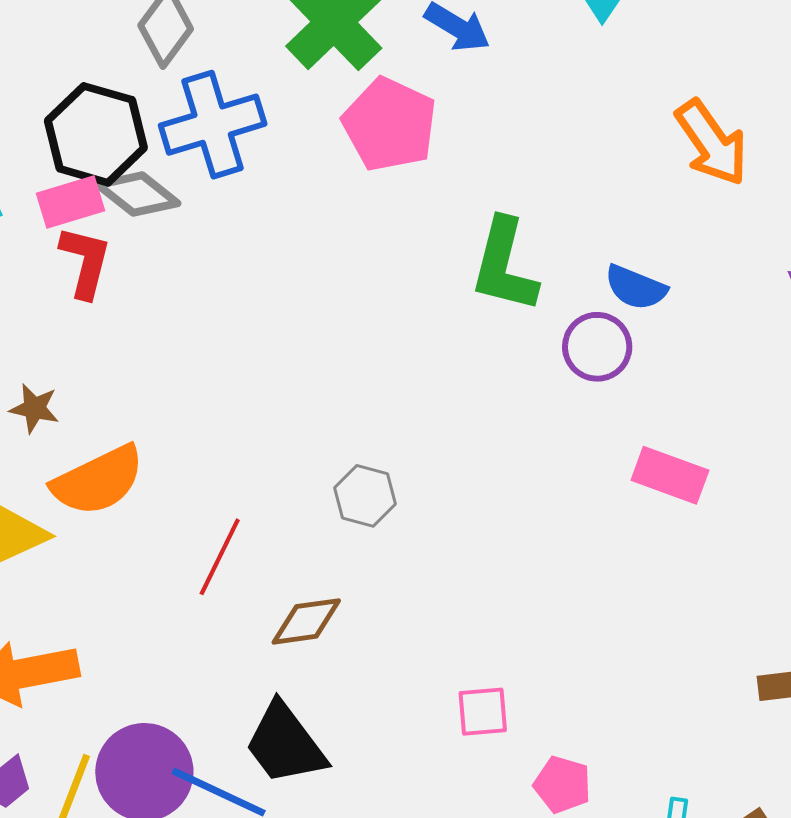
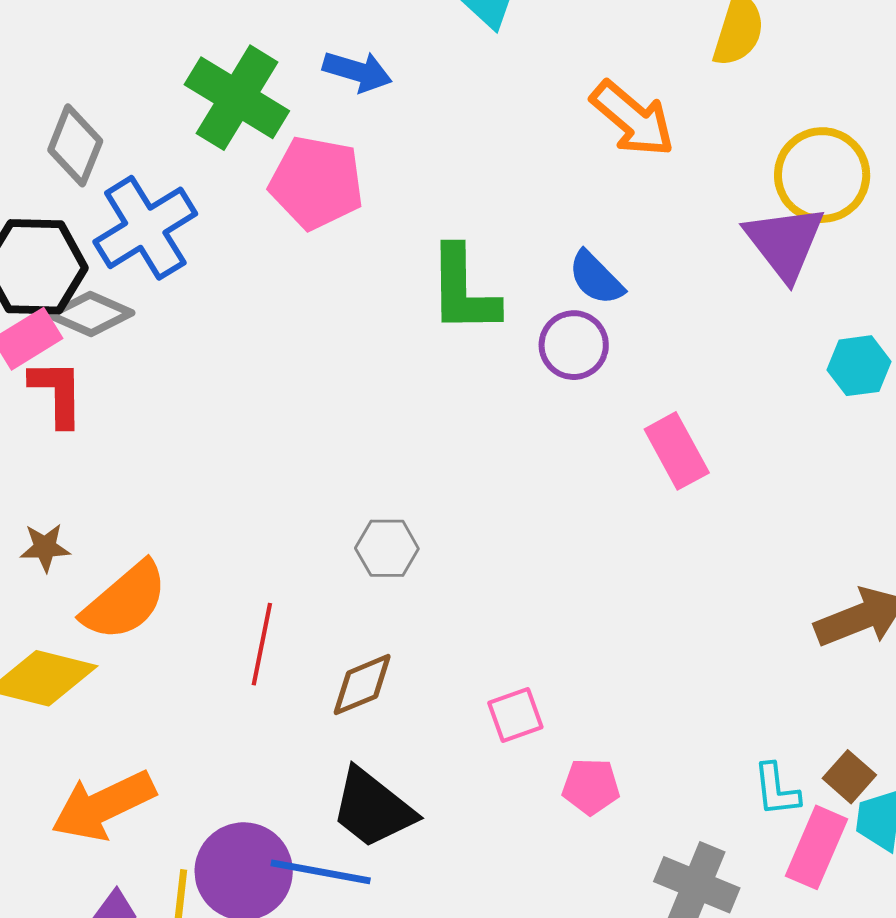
blue semicircle: (636, 288) -> (596, 278), turned 38
pink rectangle: (670, 475) -> (677, 451), turned 56
pink square: (483, 712) -> (515, 715), moved
pink pentagon: (562, 785) -> (591, 786), moved

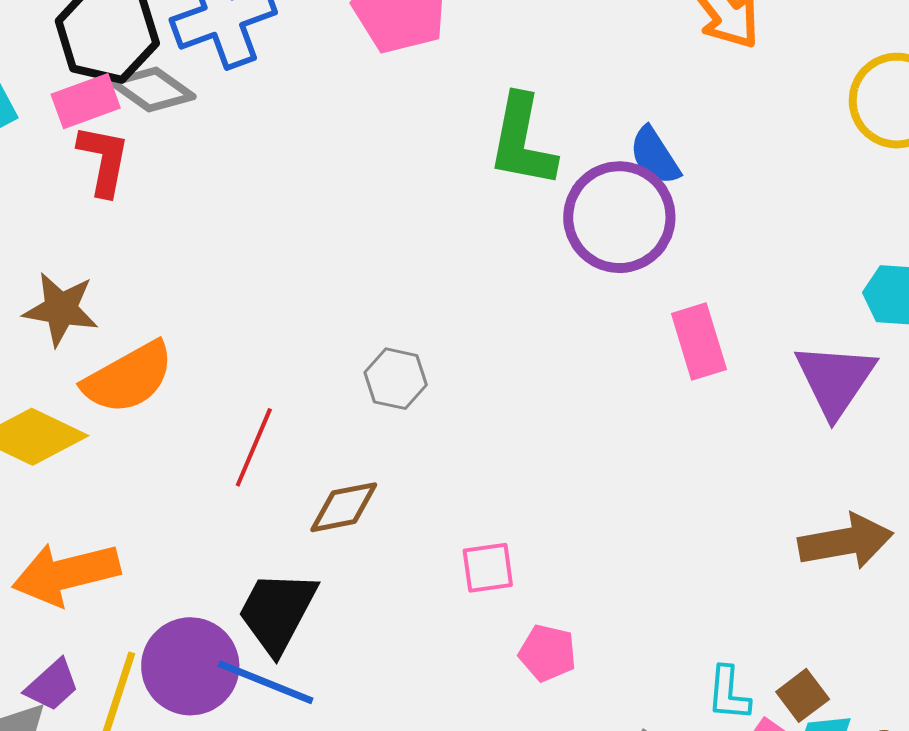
purple triangle: (785, 242) -> (835, 380), moved
purple circle: (574, 345) -> (619, 217), size x1.6
brown star: (45, 547) -> (61, 309), size x1.5
black trapezoid: (373, 808) -> (277, 612), moved, turned 68

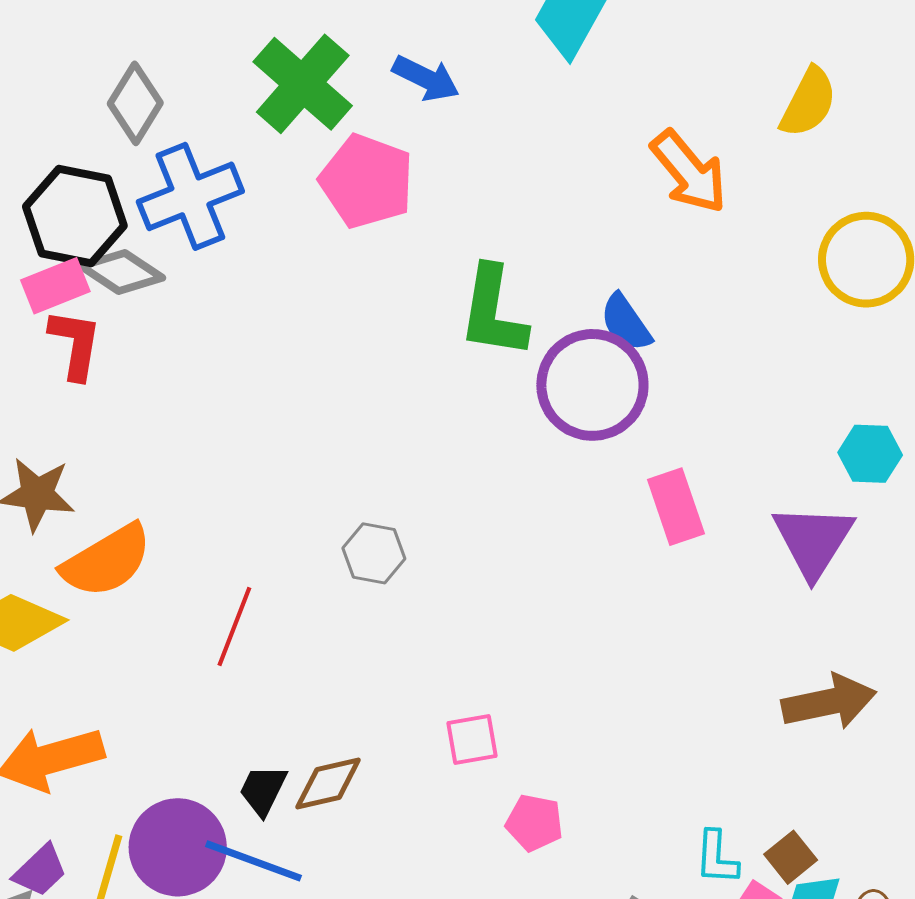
brown diamond: (344, 507) -> (328, 783), moved
black trapezoid: (277, 612) -> (263, 790), size x0.6

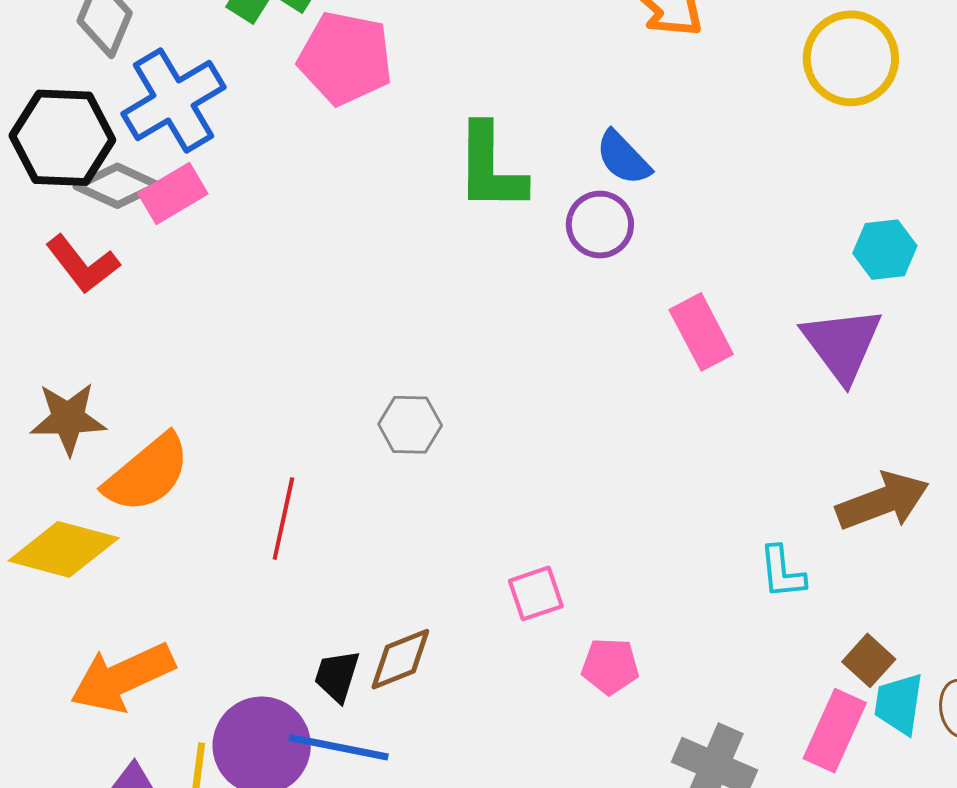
pink rectangle: (55, 286) -> (173, 193), moved
red L-shape: (75, 344) -> (83, 264), turned 142
purple circle: (592, 385) -> (600, 225), size x0.6
cyan L-shape: (717, 858) -> (782, 572), moved

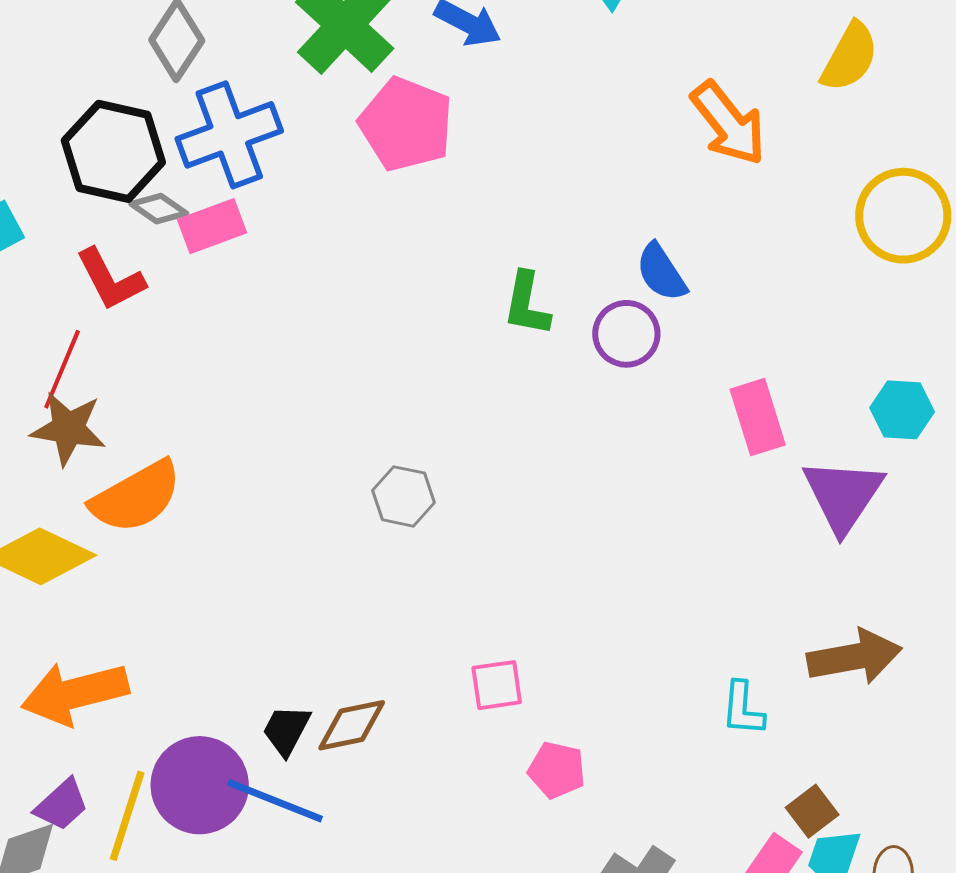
green L-shape: (490, 168) -> (527, 304), moved, size x0.7
gray diamond: (117, 186) -> (159, 209), size x0.7
pink rectangle: (701, 332) -> (758, 417), moved
red line: (283, 519) -> (62, 369), moved

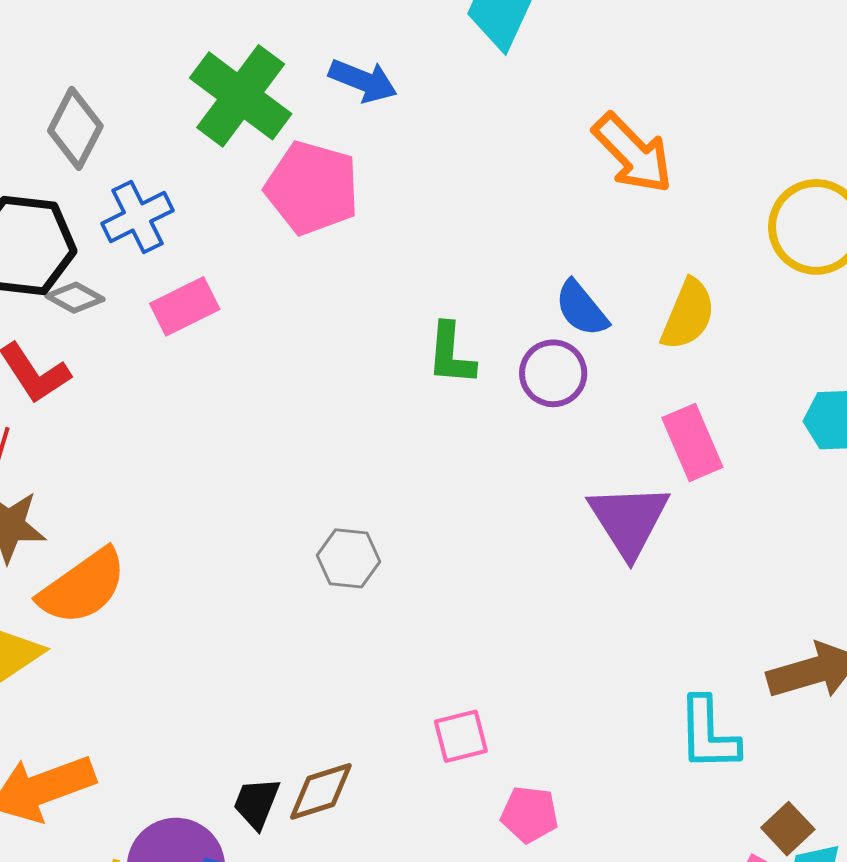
yellow semicircle: (850, 57) -> (688, 314), moved
blue cross: (229, 135) -> (137, 217), size x0.7
pink rectangle: (212, 226) -> (185, 306), moved
purple triangle: (843, 495) -> (629, 520), moved
cyan L-shape: (743, 709) -> (708, 734), size x1.4

